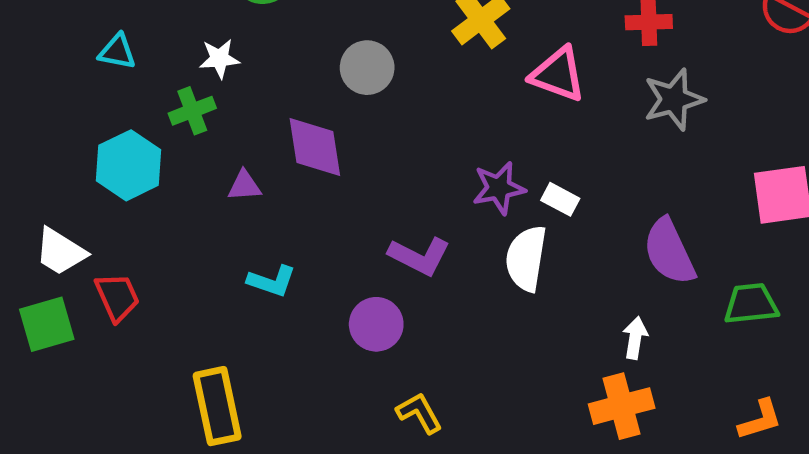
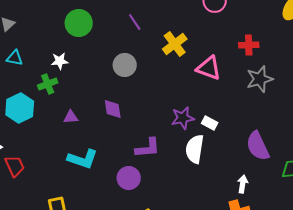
purple diamond: (315, 147) -> (113, 109), moved, size x0.7
purple L-shape: (419, 256) -> (148, 148), turned -32
cyan L-shape: (272, 281) -> (83, 159), size x1.4

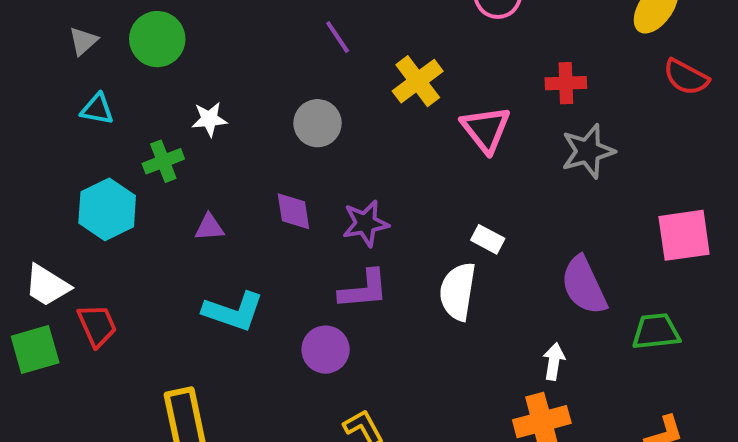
green circle: (79, 23) -> (157, 39), moved
white star: (60, 61) -> (209, 119), moved
pink triangle: (209, 68) -> (486, 129), turned 32
purple star: (183, 118) -> (366, 223), moved

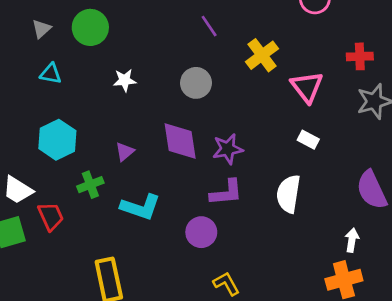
green cross: (163, 161) -> (90, 185), moved
purple diamond: (293, 211) -> (180, 141), size x1.5
purple triangle: (209, 227) -> (125, 152), turned -36
white rectangle: (488, 239) -> (308, 140), moved

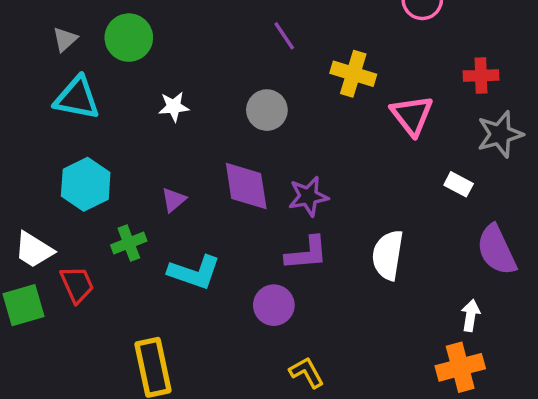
yellow cross: (262, 55) -> (353, 74), turned -36
cyan triangle: (51, 74) -> (77, 98), size x1.6
white rectangle: (308, 140) -> (459, 184), moved

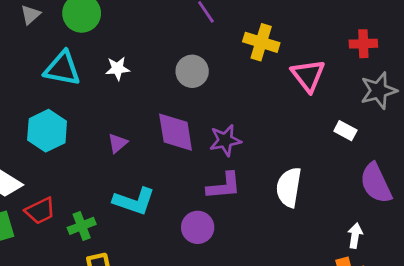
cyan triangle: (77, 98) -> (62, 69), moved
green cross: (129, 243) -> (82, 226), moved
red trapezoid: (77, 284) -> (40, 211), turned 88

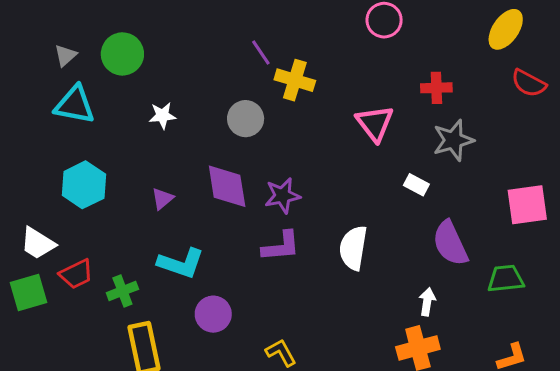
yellow cross: (261, 42) -> (295, 80), moved
cyan triangle: (62, 69) -> (75, 105), moved
purple circle: (198, 227) -> (213, 314), moved

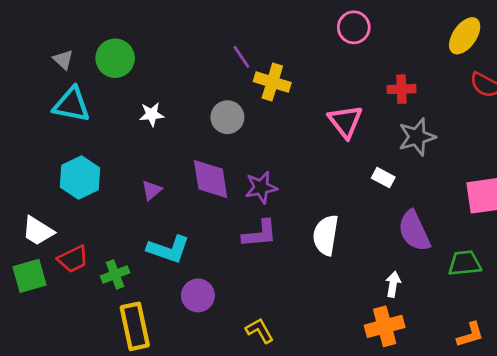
gray triangle: (65, 56) -> (63, 60), turned -35

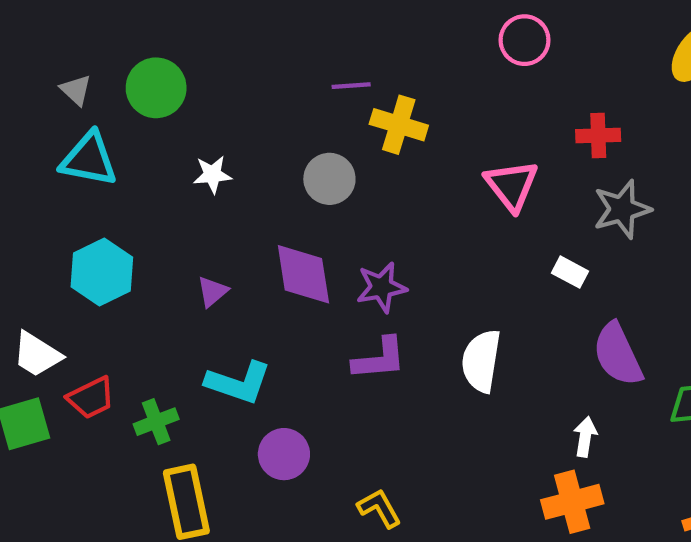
purple line: (241, 57) -> (351, 86), turned -60

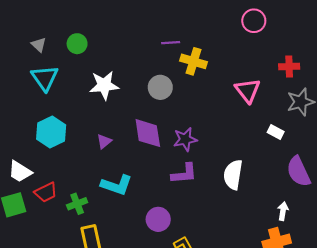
green circle: (156, 88) -> (77, 44), size x0.7
cyan triangle: (89, 159) -> (45, 78), turned 44
white star: (212, 175) -> (104, 85), size x1.6
purple circle: (284, 454) -> (158, 219), moved

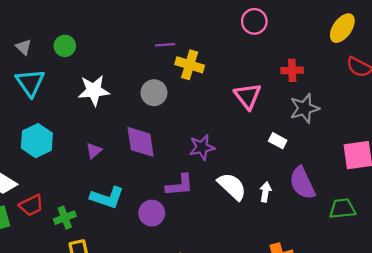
purple star: (185, 139) -> (202, 147), moved
white semicircle: (233, 175) -> (232, 186), turned 124
white arrow: (283, 211) -> (265, 192), moved
purple circle: (158, 219) -> (152, 213), moved

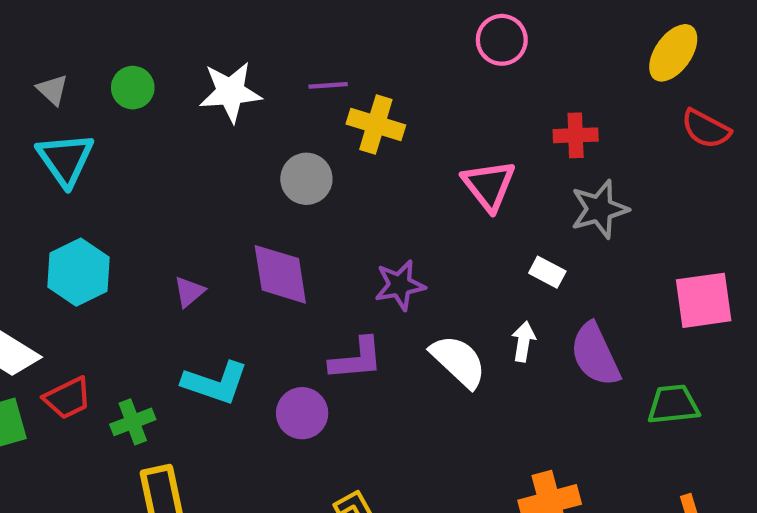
white star: (94, 90) -> (230, 92), moved
white arrow: (265, 192) -> (523, 342), moved

